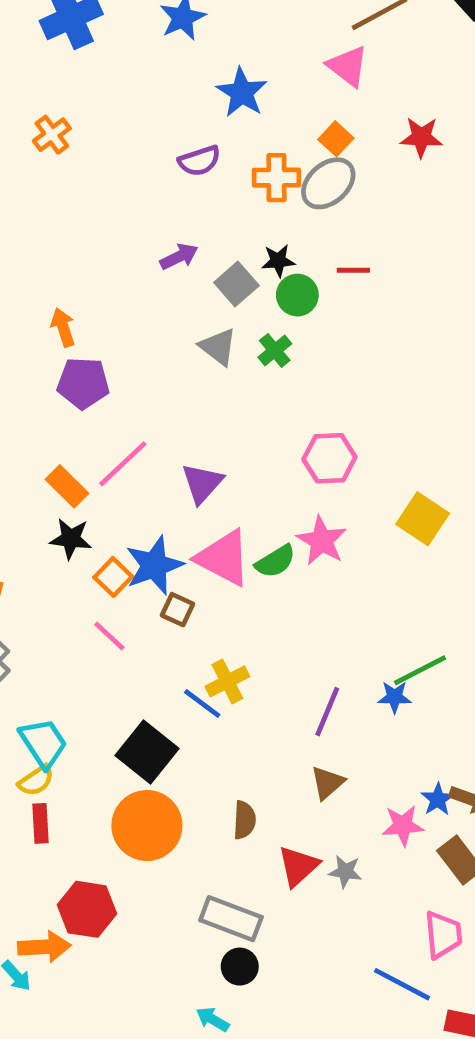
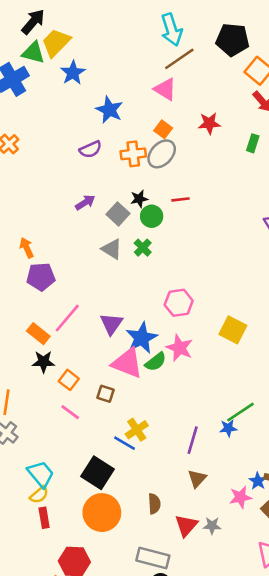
blue star: (154, 565) -> (142, 338), moved

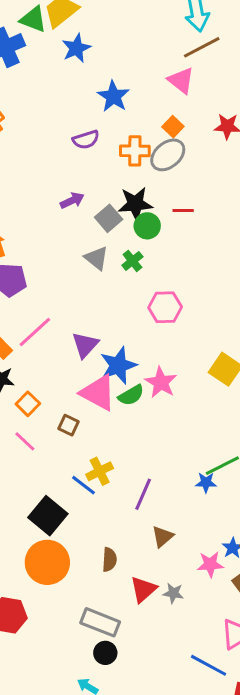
black star: (139, 199) -> (135, 204), size x1.6
pink hexagon: (179, 303) -> (165, 307), moved
purple line: (193, 440) -> (143, 494), moved

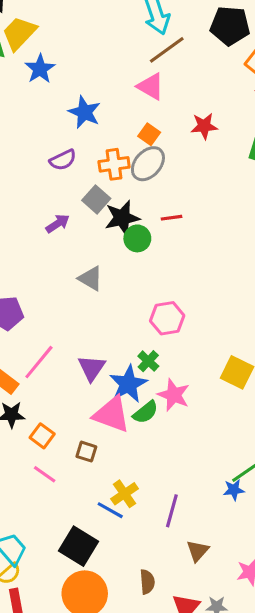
gray square: (109, 218) -> (96, 199), moved
green cross: (132, 261) -> (148, 361), moved

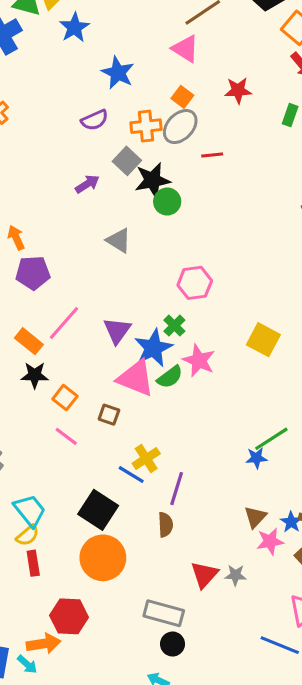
red line: (171, 218) -> (212, 155), moved
purple line: (172, 511) -> (177, 489), moved
brown triangle: (198, 551) -> (255, 517), moved
brown semicircle: (147, 582) -> (165, 525), moved

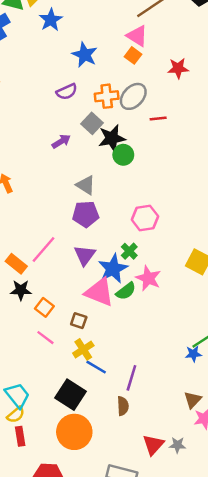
orange square: (182, 97) -> (133, 55), moved
purple pentagon: (33, 273) -> (86, 214), moved
yellow cross: (146, 459) -> (83, 349), moved

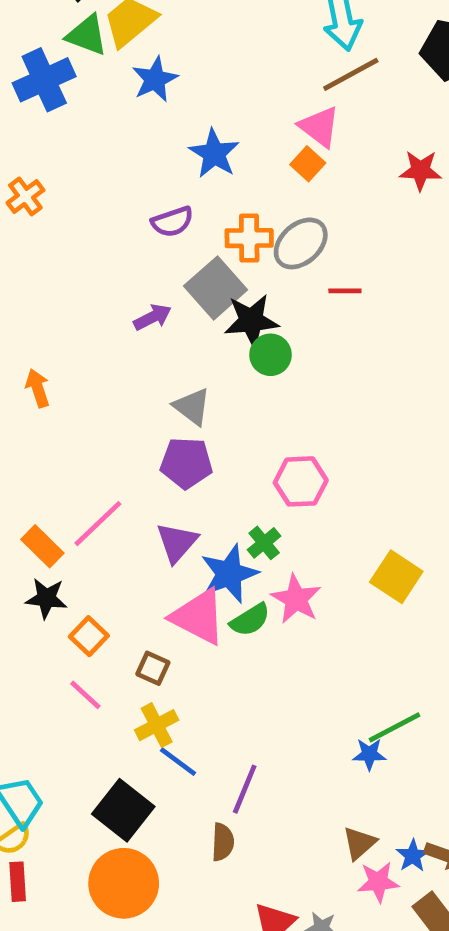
red star: (178, 68) -> (420, 170), moved
gray square: (92, 123) -> (216, 288), size x1.4

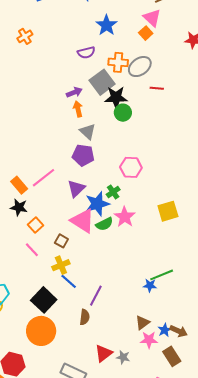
orange arrow: (38, 388) -> (78, 109), moved
yellow square: (396, 577) -> (168, 211), turned 35

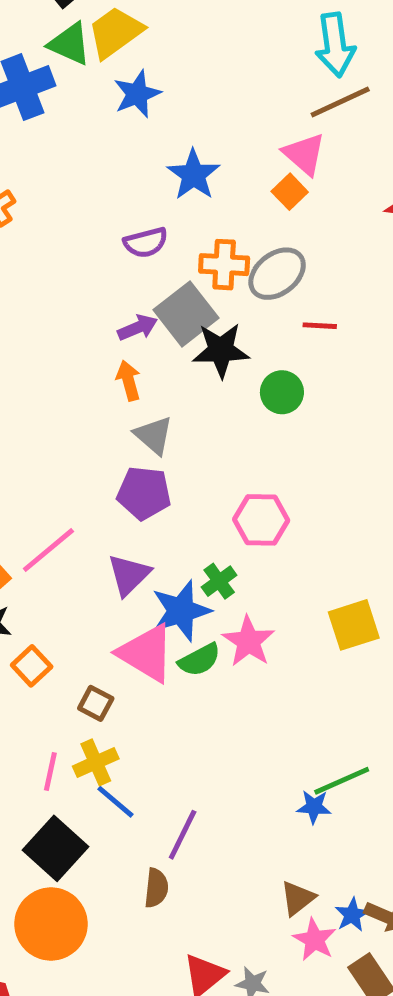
purple arrow: (74, 92) -> (138, 328), moved
green circle: (123, 113) -> (282, 392), moved
pink line: (32, 250) -> (50, 772), moved, turned 56
pink star: (149, 340) -> (315, 940), turned 30

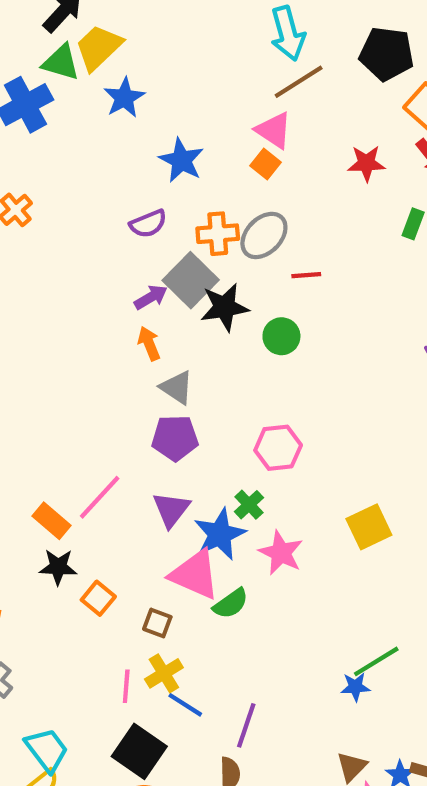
green semicircle: (199, 660) -> (231, 604), moved

